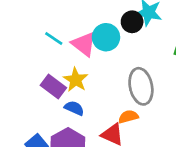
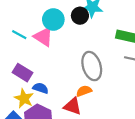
cyan circle: (106, 37) -> (53, 19), moved
yellow star: (76, 80) -> (24, 98), moved

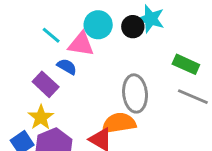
pink triangle: (43, 37) -> (81, 44), turned -35
blue semicircle: (41, 88) -> (67, 67), moved
orange semicircle: (84, 91) -> (119, 123), size x1.6

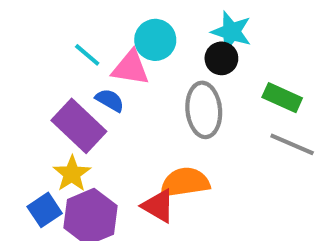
black circle: (133, 27) -> (221, 58), moved
purple rectangle: (46, 84) -> (79, 126), size x1.4
gray ellipse: (135, 93) -> (204, 110), moved

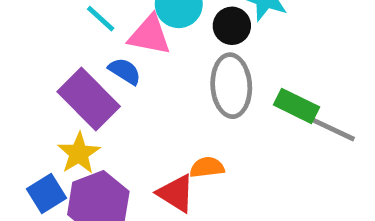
black circle: (221, 58) -> (232, 26), moved
green rectangle: (282, 98) -> (296, 106), moved
orange semicircle: (185, 182) -> (207, 167), size x0.6

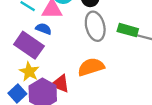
orange semicircle: (207, 167) -> (91, 67), size x1.6
red triangle: (176, 193) -> (60, 84), moved

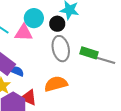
blue semicircle: (44, 29) -> (17, 71), moved

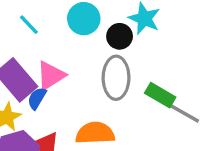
pink triangle: (24, 33) -> (51, 75), moved, turned -48
blue semicircle: (17, 71) -> (37, 98), turned -96

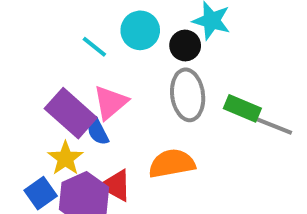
cyan line: (29, 25) -> (94, 47), moved
blue semicircle: (37, 98) -> (98, 132), turned -50

